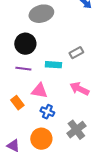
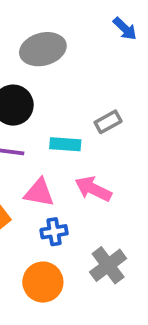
pink arrow: (79, 89) -> (93, 189), moved
blue cross: (47, 112) -> (54, 232), turned -32

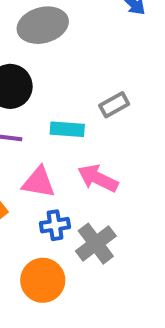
gray cross: (108, 265) -> (96, 244), moved

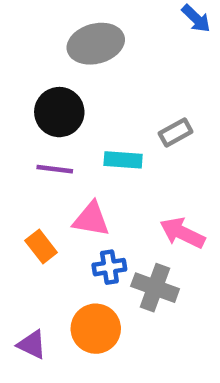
pink arrow: (98, 178) -> (182, 233), moved
gray cross: (96, 244) -> (155, 288), turned -33

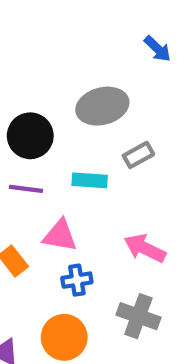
gray ellipse: (96, 44) -> (102, 106), moved
gray cross: (155, 288) -> (138, 316), moved

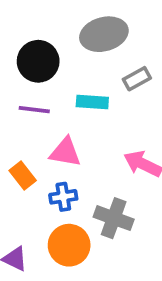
blue cross: (77, 280) -> (63, 197), moved
gray cross: (138, 316) -> (114, 218), moved

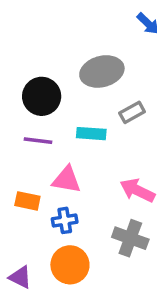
orange rectangle: (23, 175) -> (27, 201), turned -40
gray cross: (114, 218) -> (130, 238), moved

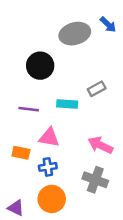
gray ellipse: (102, 71) -> (75, 34), moved
black circle: (42, 96) -> (40, 66), moved

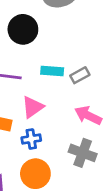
gray rectangle: (97, 89) -> (80, 75), moved
pink triangle: (49, 137) -> (33, 107), turned -45

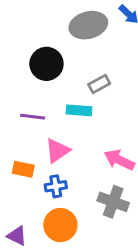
gray rectangle: (80, 75) -> (99, 84), moved

